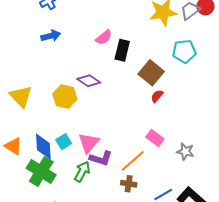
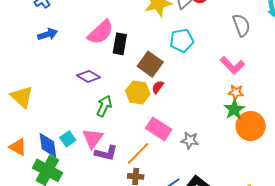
pink semicircle: (104, 37) -> (101, 32), size x1.6
yellow hexagon: (65, 97) -> (138, 92), moved
pink rectangle: (155, 138) -> (159, 129), size x1.4
green arrow: (82, 171) -> (104, 106), moved

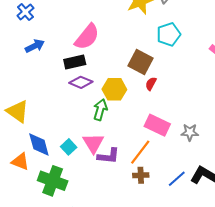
black rectangle: (120, 44) -> (75, 62), moved, turned 75
yellow hexagon: (138, 92) -> (114, 89), moved
blue diamond: (48, 145) -> (39, 144), moved

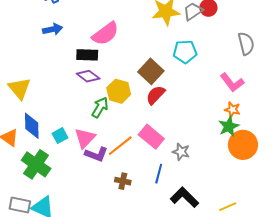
red semicircle: (151, 84) -> (156, 95), size x1.5
orange line: (140, 152) -> (120, 146), moved
blue line: (177, 179) -> (159, 174), moved, turned -48

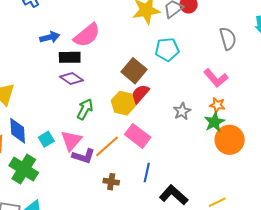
blue arrow: (53, 29) -> (50, 37), moved
yellow hexagon: (119, 91) -> (123, 103), moved
gray star: (181, 152) -> (182, 111), moved, turned 30

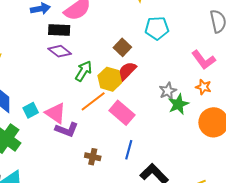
brown square: (134, 71) -> (122, 47), size x0.7
green arrow: (85, 109) -> (84, 71), moved
green star: (214, 122) -> (178, 104), moved
pink triangle: (71, 141) -> (55, 113), turned -40
orange line: (107, 146) -> (93, 101), moved

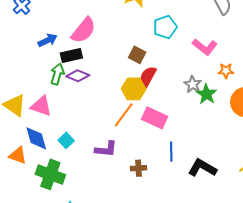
pink L-shape: (204, 60) -> (205, 47), moved
green arrow: (84, 71) -> (57, 74), moved
pink triangle: (55, 113) -> (41, 106), moved

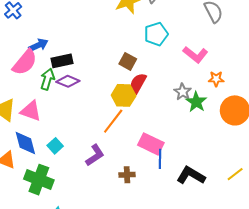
pink semicircle: (83, 30) -> (25, 62), moved
pink rectangle: (155, 118) -> (151, 144), moved
purple L-shape: (106, 149) -> (95, 155), turned -40

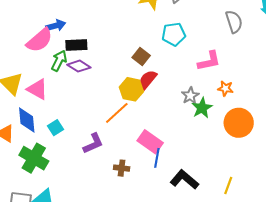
pink L-shape: (195, 55) -> (209, 61), turned -60
yellow line: (235, 174) -> (228, 186), turned -42

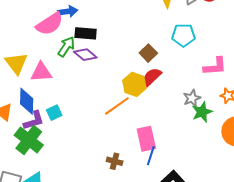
pink triangle: (37, 89) -> (41, 72), turned -40
pink rectangle: (150, 142) -> (146, 139), turned 35
purple L-shape: (93, 143) -> (34, 121), moved

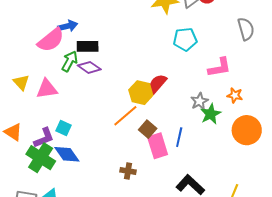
brown square: (148, 53) -> (148, 129), moved
yellow triangle: (16, 63) -> (21, 82), size x0.7
blue diamond: (27, 101) -> (67, 154), moved, turned -32
cyan square: (54, 113) -> (64, 128), turned -35
blue line: (151, 156) -> (179, 137), moved

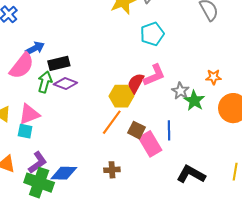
pink L-shape: (220, 67) -> (154, 75), moved
cyan square: (64, 128) -> (25, 131), moved
blue diamond: (67, 154) -> (64, 173), turned -40
brown cross: (128, 171) -> (112, 170), moved

